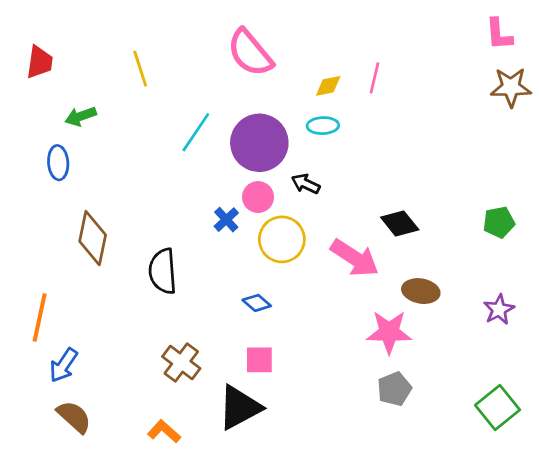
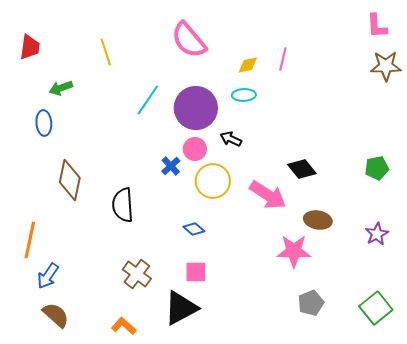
gray pentagon: (394, 389) -> (311, 303), moved

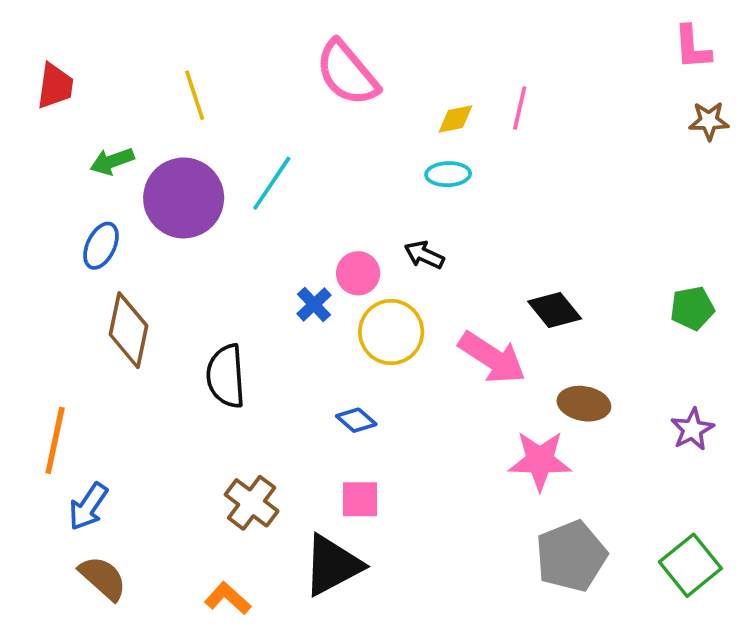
brown star: (386, 66) -> (709, 121), size x0.7
purple circle: (196, 108) -> (184, 198), moved
blue ellipse: (44, 123) -> (101, 246), moved, turned 30
gray pentagon: (311, 303) -> (571, 556), size x1.5

